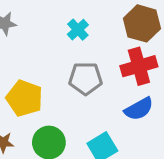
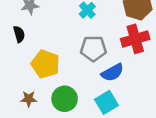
blue semicircle: (139, 109) -> (112, 72), moved

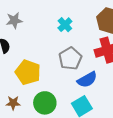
gray pentagon: (93, 49) -> (70, 58), turned -30

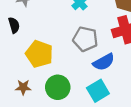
gray pentagon: (70, 58) -> (85, 39), turned -30

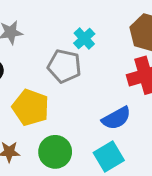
gray pentagon: (85, 39) -> (64, 66), moved

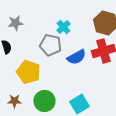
blue semicircle: (116, 118) -> (76, 57), moved

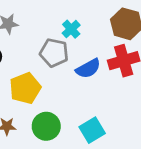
yellow pentagon: (28, 72) -> (25, 88), turned 30

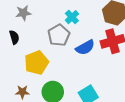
gray pentagon: (54, 53) -> (59, 35), turned 30

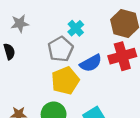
yellow pentagon: (37, 63) -> (65, 81), moved

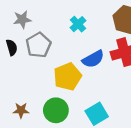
gray pentagon: (61, 49) -> (38, 45), moved

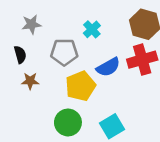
gray pentagon: (38, 45) -> (64, 52), moved, turned 30
brown star: (21, 110) -> (30, 81), moved

